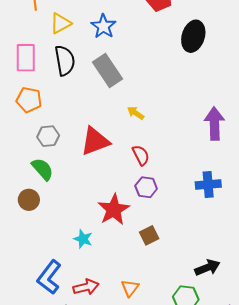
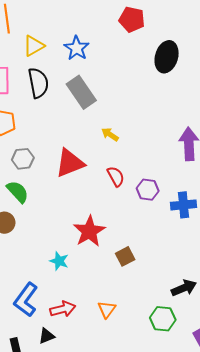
purple hexagon: (146, 187) -> (148, 190), moved

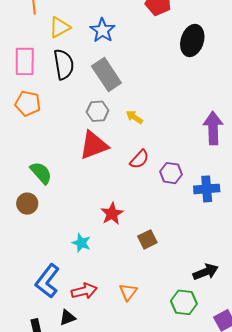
gray hexagon: (23, 159) -> (98, 111), moved
red semicircle: (116, 176) -> (139, 159), turned 70
red star: (89, 231) -> (112, 214), size x0.7

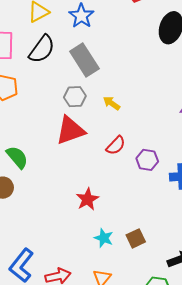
black semicircle: (64, 64) -> (42, 49), turned 44
brown square: (147, 239) -> (136, 238), moved
cyan star: (81, 243) -> (104, 238), moved

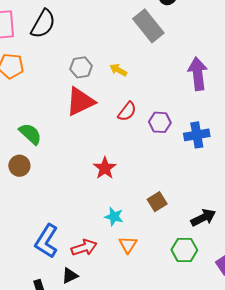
gray rectangle: (84, 60) -> (148, 26), moved
cyan star: (104, 238) -> (114, 217), moved

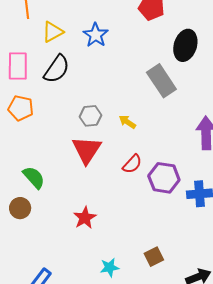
red triangle: (80, 102) -> (87, 150), turned -36
purple hexagon: (160, 122) -> (164, 178), size x1.4
red star: (105, 168) -> (85, 218), moved
cyan star: (114, 217) -> (110, 267), turned -30

